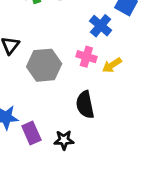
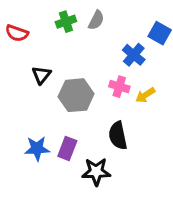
purple rectangle: (31, 133) -> (67, 149), moved, turned 45
black star: (64, 140) -> (96, 172), size x1.4

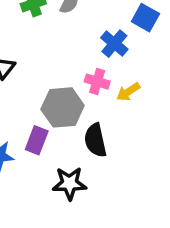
gray hexagon: (76, 95) -> (63, 107), moved
purple rectangle: (67, 149) -> (37, 140), moved

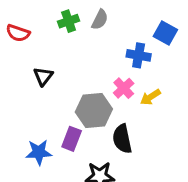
blue cross: (114, 44) -> (139, 55), turned -30
pink cross: (97, 82) -> (124, 88), turned 30

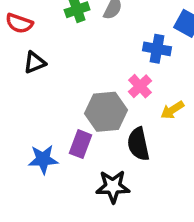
black triangle: (43, 76) -> (35, 62), moved, turned 30
yellow arrow: (150, 97) -> (172, 110), moved

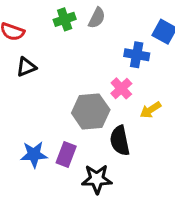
purple rectangle: (80, 144) -> (66, 154), moved

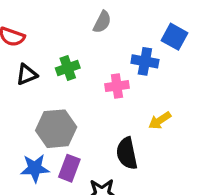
green cross: (65, 19) -> (68, 68), moved
pink cross: (121, 88) -> (117, 86), moved, turned 35
gray hexagon: (91, 111) -> (56, 129), moved

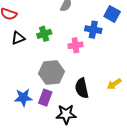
yellow arrow: (160, 121) -> (114, 84), moved
gray hexagon: (56, 129) -> (52, 72), moved

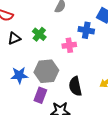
green cross: (44, 34) -> (39, 34), turned -32
blue star: (23, 98) -> (19, 75), moved

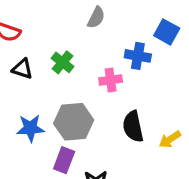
black triangle: (14, 38) -> (22, 69), turned 40
black semicircle: (75, 86) -> (133, 127), moved

